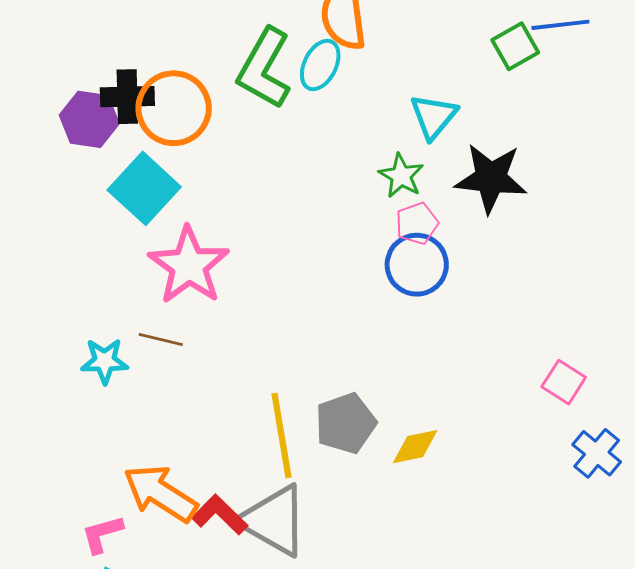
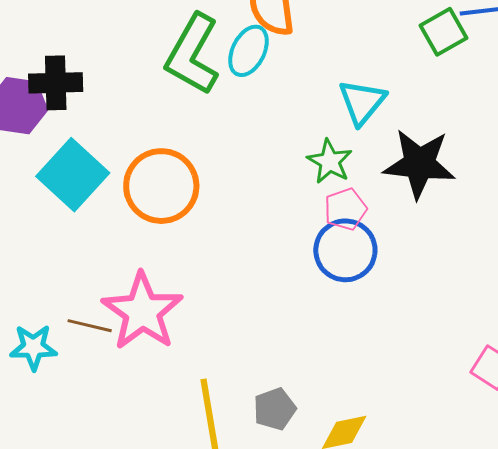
orange circle: (174, 108) -> (161, 186), moved
pink star: (189, 266) -> (142, 311), moved
gray pentagon: (346, 423) -> (275, 409), size x0.7

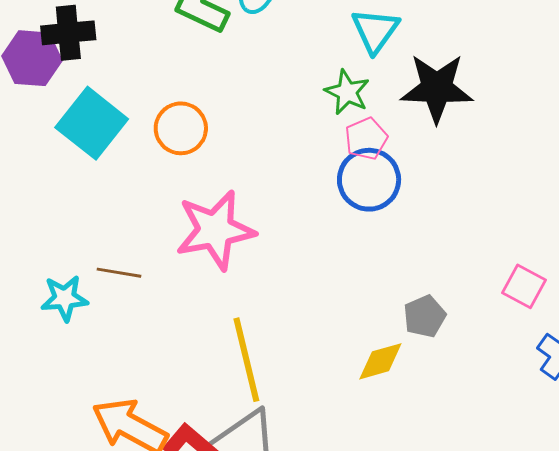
orange circle: (161, 186) -> (181, 128), size x0.7
pink star: (142, 311) -> (215, 230), moved, turned 30
gray pentagon: (275, 409) -> (425, 316), moved

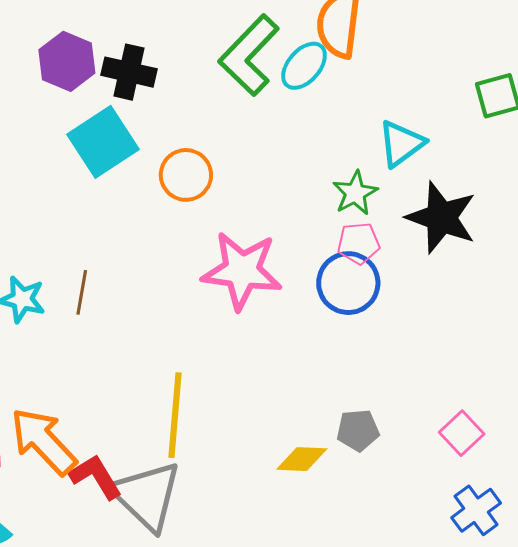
black cross: (68, 33) -> (129, 72), moved
pink star: (215, 230) -> (242, 271), moved
brown line: (119, 273) -> (82, 292), turned 72

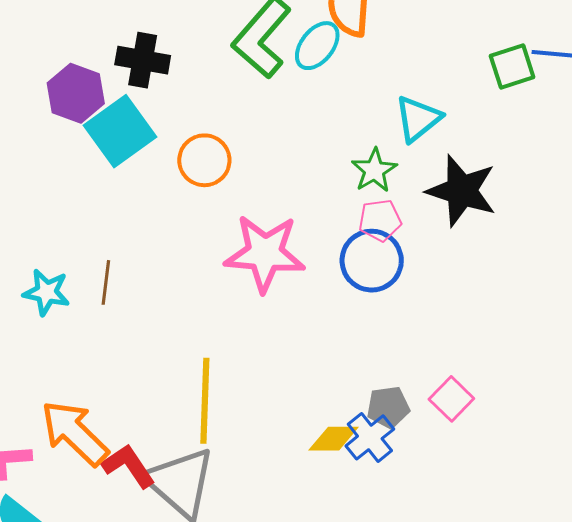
purple hexagon: (67, 61) -> (76, 93), moved
pink square: (462, 433) -> (451, 399), moved
blue cross: (476, 510) -> (370, 437), moved

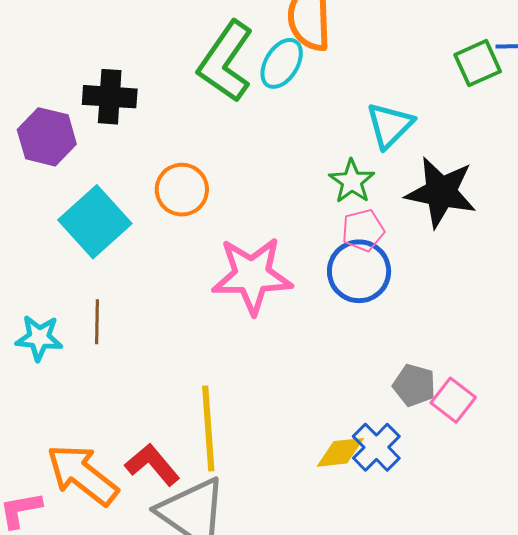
cyan square: (120, 131) -> (95, 222), moved
gray pentagon: (388, 407) -> (414, 385), moved, turned 30
red L-shape: (128, 466) -> (152, 465), moved

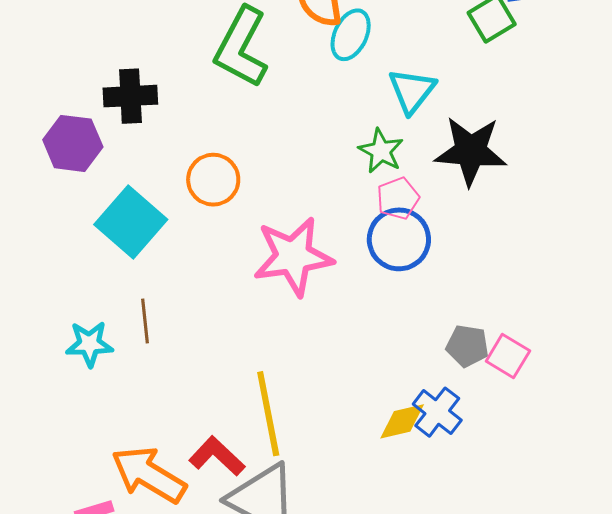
cyan ellipse: (282, 63) -> (351, 35), moved

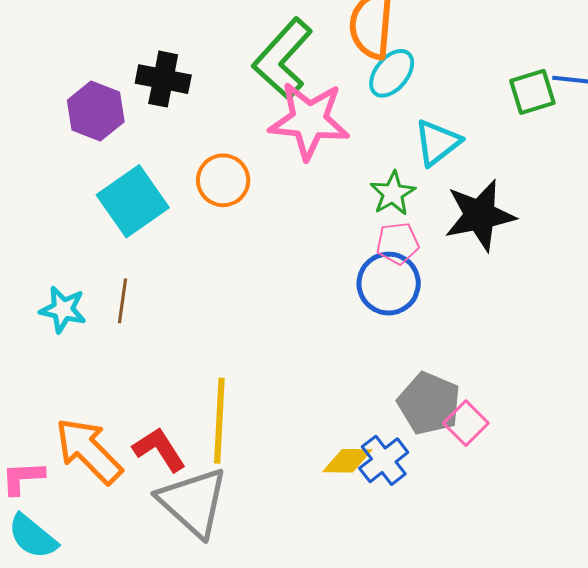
black star: (471, 151) -> (480, 215), turned -30
pink star: (293, 256) -> (309, 120), moved
gray pentagon: (467, 346) -> (429, 403), size x1.5

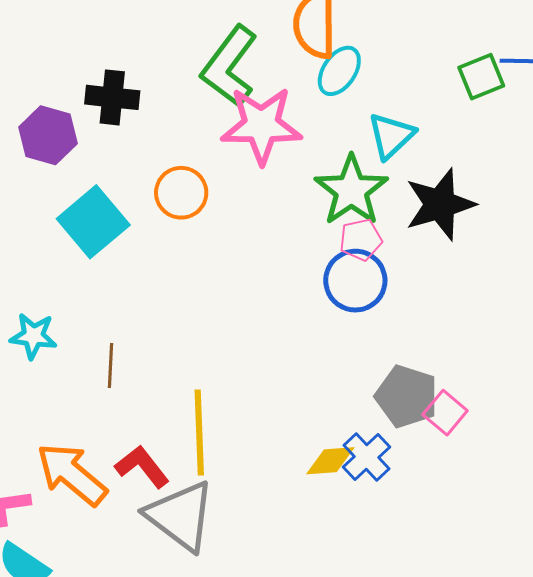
green star: (393, 193) -> (351, 190), size x1.6
brown line: (122, 301) -> (110, 365), moved

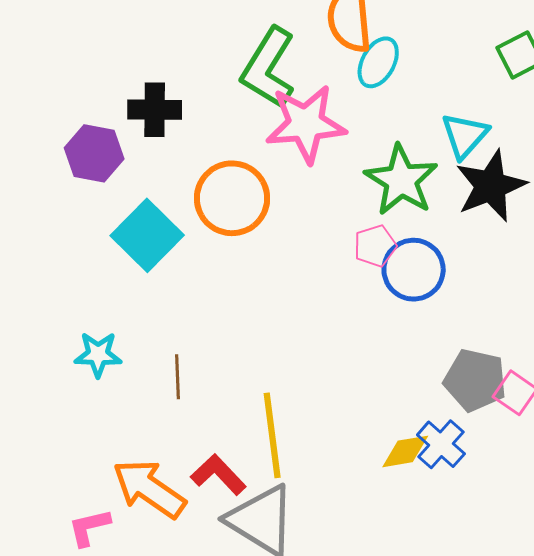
cyan triangle: (391, 136) -> (465, 135), moved
orange circle: (181, 193) -> (232, 198), size x1.4
pink pentagon: (361, 240) -> (375, 246), moved

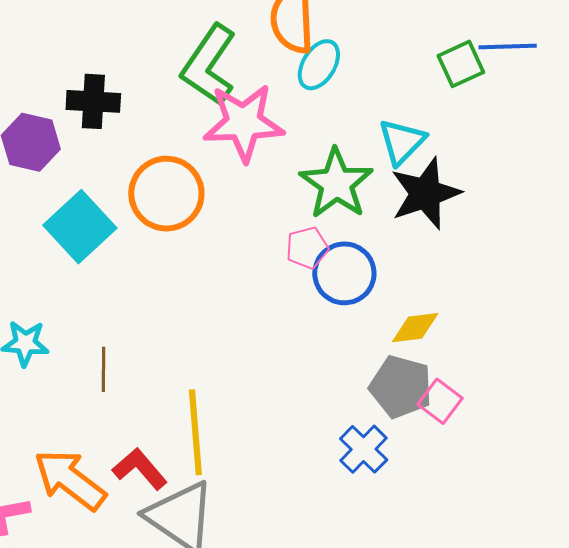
yellow diamond: (405, 451) -> (415, 328), moved

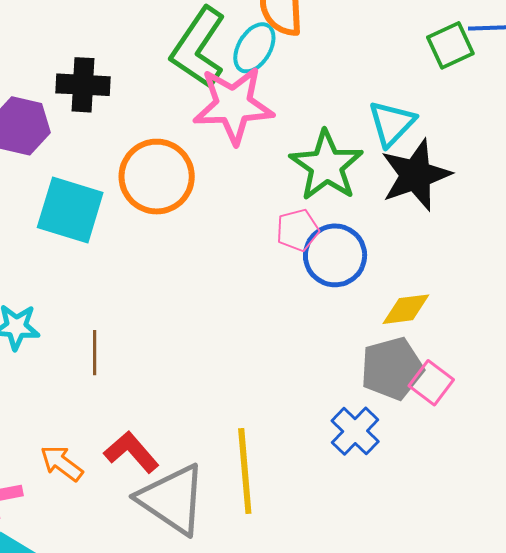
cyan ellipse: (319, 65) -> (254, 48), moved
cyan square: (80, 227) -> (70, 210), turned -30
gray pentagon: (401, 387) -> (392, 368), turned -30
yellow line: (195, 432) -> (245, 471), moved
orange arrow: (70, 480) -> (62, 463), size x0.6

